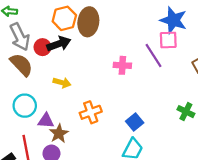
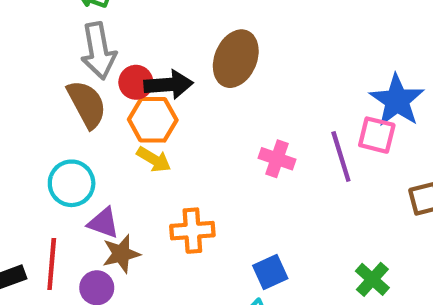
orange hexagon: (64, 18) -> (153, 120), moved

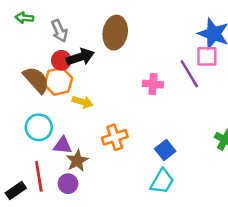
gray arrow: (98, 51) -> (59, 31), moved, size x0.7
orange hexagon: (153, 120) -> (58, 81), moved

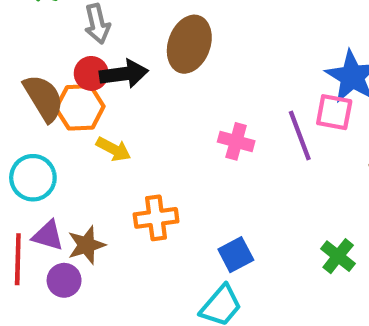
purple triangle: (63, 145) -> (48, 235), moved

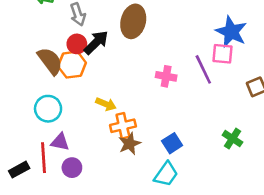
black arrow: (124, 74) -> (96, 42), turned -32
yellow arrow: (114, 149) -> (106, 104), moved
brown star: (86, 245) -> (130, 144), moved

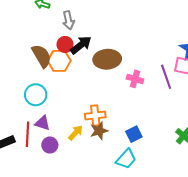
brown ellipse: (133, 21) -> (107, 59), moved, turned 65
yellow arrow: (106, 104) -> (75, 133), moved, turned -77

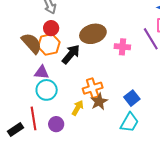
black arrow: (81, 45) -> (71, 54), moved
cyan circle: (36, 95) -> (47, 90), moved
purple triangle: (42, 123) -> (42, 72), moved

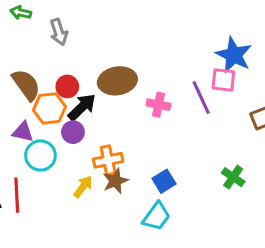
red circle: (51, 28) -> (67, 86), moved
orange hexagon: (49, 44) -> (50, 108), moved
purple triangle: (42, 72) -> (23, 132), moved
purple circle: (56, 124) -> (73, 132), moved

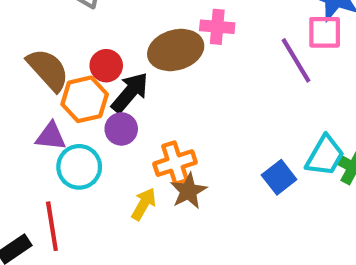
pink cross: (158, 105) -> (217, 27), moved
blue square: (164, 181) -> (279, 177), moved
cyan trapezoid: (156, 216) -> (325, 156), moved

